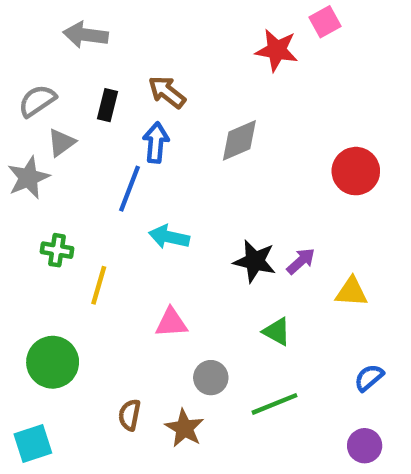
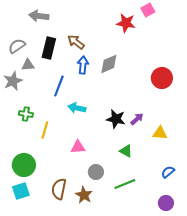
black rectangle: (108, 105) -> (49, 48), size x1.5
gray triangle: (61, 143) -> (28, 65), turned 32
blue arrow: (156, 143) -> (83, 65), moved
brown semicircle: (130, 415) -> (59, 189), size x1.5
cyan square: (33, 444) -> (21, 191), moved

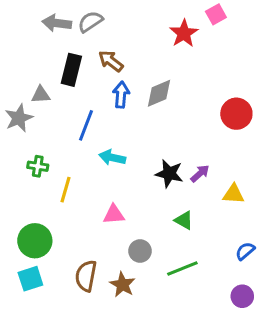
red star: (126, 23) -> (184, 33), turned 30
gray semicircle: (17, 46) -> (90, 22), moved

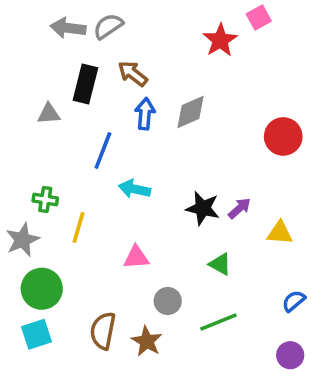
gray star: (19, 118) -> (22, 240), moved

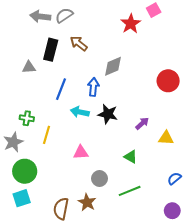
blue arrow: (145, 114) -> (93, 87), moved
black star: (203, 208) -> (108, 114), moved
brown semicircle: (103, 331) -> (61, 209), moved

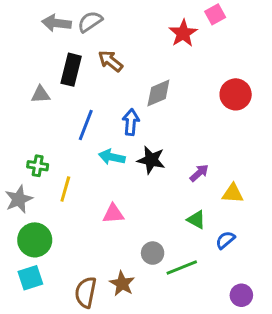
red circle: (168, 81) -> (236, 94), moved
green triangle: (131, 157) -> (196, 220), moved
gray circle: (100, 178) -> (153, 253), moved
blue semicircle: (174, 178) -> (225, 240), moved

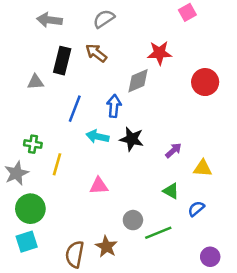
gray semicircle: (90, 22) -> (104, 19), moved
red star: (183, 33) -> (160, 53), moved, turned 30

